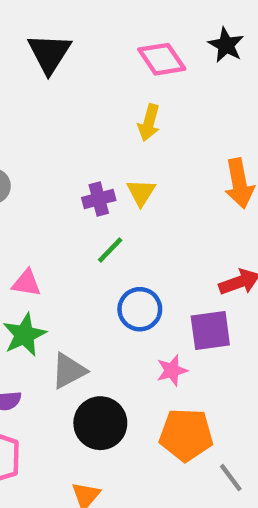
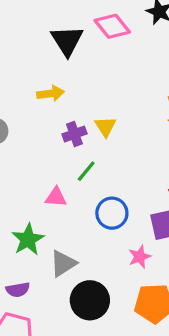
black triangle: (49, 53) -> (67, 41), moved
yellow arrow: (149, 123) -> (51, 93), moved, turned -108
pink triangle: (26, 283) -> (56, 197), moved

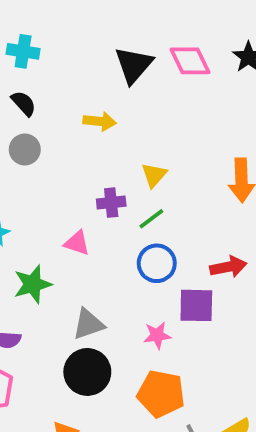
purple cross: (74, 134) -> (111, 203), moved
green line: (86, 171) -> (151, 219), moved
blue circle: (112, 213) -> (157, 263), moved
gray triangle: (63, 263) -> (88, 324), moved

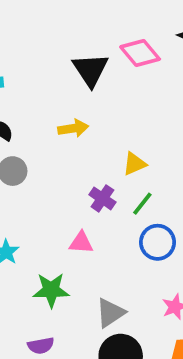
yellow triangle: (154, 175) -> (134, 164), turned 40
purple cross: (111, 203) -> (102, 198), turned -35
green star: (33, 284) -> (51, 290), turned 30

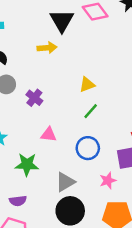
yellow arrow: (73, 128) -> (47, 48), moved
purple cross: (102, 198) -> (34, 98), moved
blue circle: (158, 242) -> (88, 148), moved

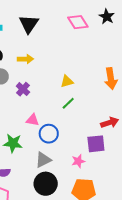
black triangle: (62, 21) -> (29, 24), moved
yellow arrow: (47, 48) -> (25, 59), moved
blue circle: (88, 148) -> (49, 134), moved

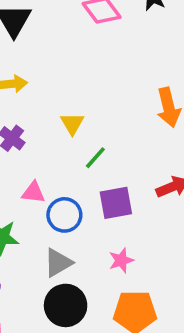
yellow triangle: (67, 81) -> (72, 124), moved, turned -40
purple square: (96, 144) -> (116, 203), moved

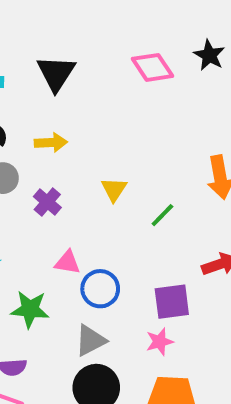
green line: (95, 158) -> (162, 215), moved
purple square: (116, 203) -> (172, 302), moved

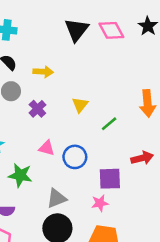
black triangle: (56, 73) -> (77, 30), moved
blue circle: (100, 289) -> (75, 157), moved

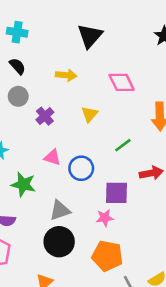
pink diamond: (111, 30) -> (122, 82), moved
yellow arrow: (43, 72) -> (66, 75), moved
green line: (109, 124) -> (123, 145), moved

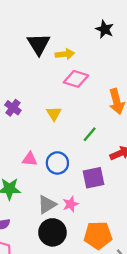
yellow arrow: (66, 75) -> (65, 54), moved
pink diamond: (122, 82) -> (76, 79), turned -35
purple cross: (45, 116) -> (13, 108), moved
pink star: (105, 218) -> (71, 204), moved

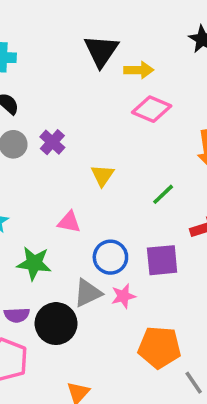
yellow triangle: (54, 114) -> (102, 175), moved
blue circle: (57, 163) -> (110, 257), moved
black circle: (52, 232) -> (56, 324), moved

